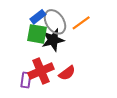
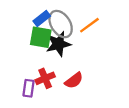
red cross: (41, 71) -> (45, 78), size x0.7

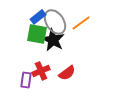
black star: (58, 44) -> (53, 40), turned -30

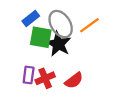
blue rectangle: (38, 17) -> (31, 19), moved
purple rectangle: (26, 80) -> (29, 75), moved

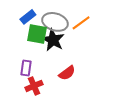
gray ellipse: (61, 24) -> (55, 22), turned -40
red cross: (45, 78) -> (34, 86), moved

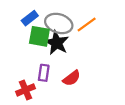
purple rectangle: (26, 68) -> (44, 73), moved
red cross: (34, 86) -> (25, 90), moved

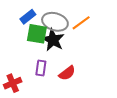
red cross: (25, 90) -> (13, 83), moved

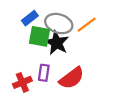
red semicircle: (67, 73) -> (72, 78), size x1.4
red cross: (13, 83) -> (22, 82), moved

